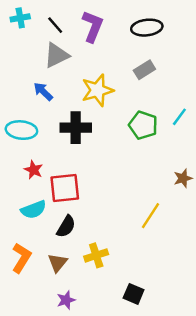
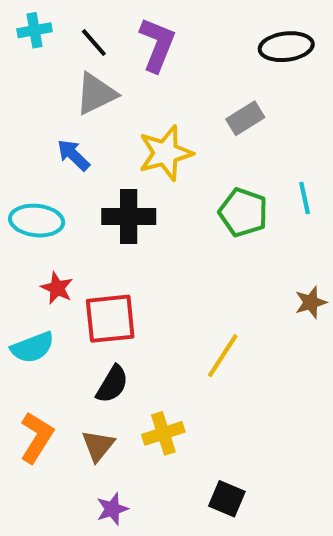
black ellipse: (147, 28) -> (286, 47), moved
cyan line: (179, 117) -> (305, 198), turned -48
cyan semicircle: (34, 210) -> (32, 347), moved
yellow line: (150, 216) -> (223, 356), moved

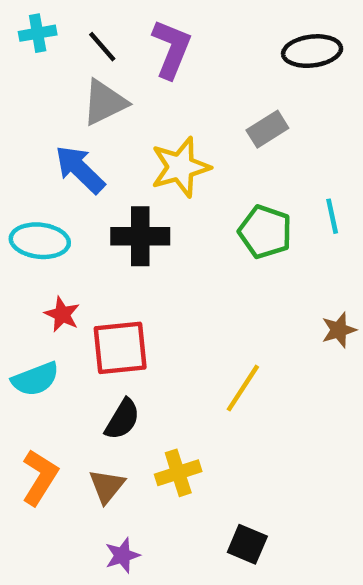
blue arrow: (73, 155) -> (80, 169), size x1.4

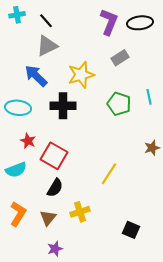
purple L-shape: (171, 49) -> (109, 22), moved
red square: (120, 348) -> (54, 156), turned 36
black square: (247, 544) -> (131, 230), moved

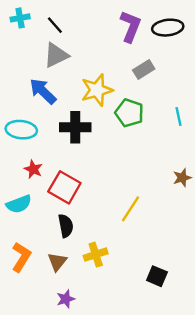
green pentagon: (119, 104) -> (129, 113), moved
black semicircle: (55, 188) -> (66, 226), turned -42

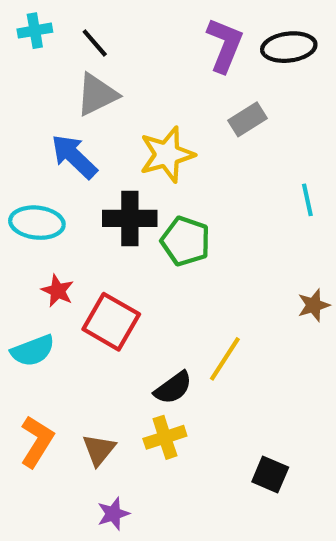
green pentagon: (129, 113) -> (186, 241), moved
black semicircle: (66, 226) -> (173, 388), moved, turned 65

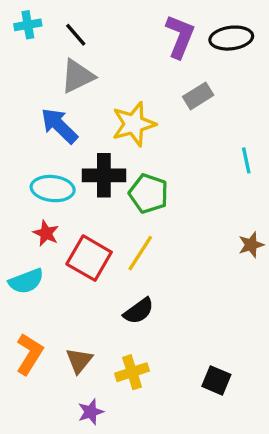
cyan ellipse: (37, 223) -> (53, 189), moved
yellow line: (225, 359) -> (140, 253), moved
yellow cross: (165, 437) -> (132, 372), moved

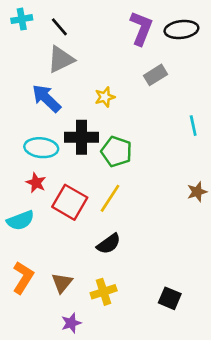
yellow star: (134, 124) -> (105, 97), size x0.6

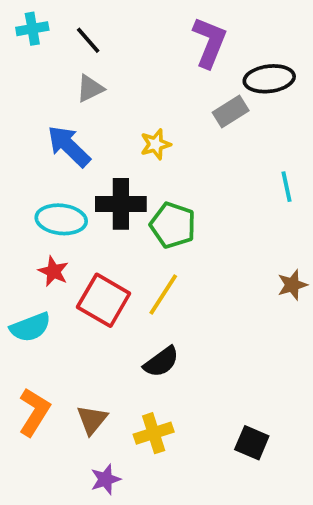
black ellipse: (181, 30) -> (269, 79), moved
gray triangle: (61, 59) -> (90, 88), size x0.7

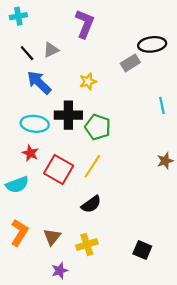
black line: (88, 40) -> (27, 53), moved
purple L-shape: (209, 42) -> (85, 24), moved

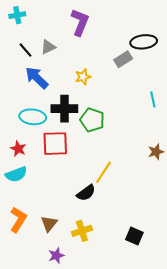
red star: (30, 153) -> (18, 149), moved
yellow line: (92, 166) -> (104, 172), moved
red square: (59, 169) -> (55, 144), moved, turned -32

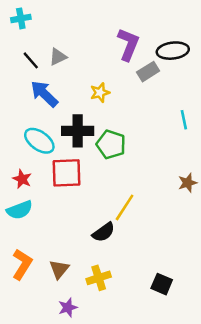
purple L-shape: (80, 22) -> (128, 44), moved
cyan ellipse: (33, 117) -> (39, 141), turned 30

